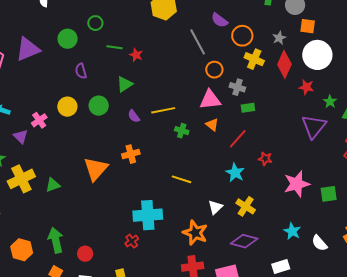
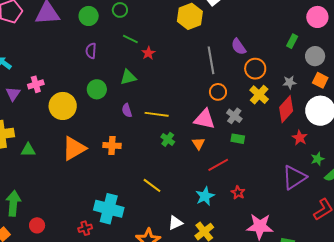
yellow circle: (67, 107) -> (63, 106), moved, size x1.4

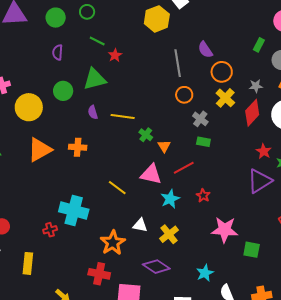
green triangle: (128, 77) -> (95, 79), size x1.4
pink triangle: (204, 119) -> (151, 174), moved
red star: (300, 138) -> (264, 151), moved
green cross: (168, 139) -> (146, 135), moved
white triangle: (175, 223) -> (140, 225), turned 35

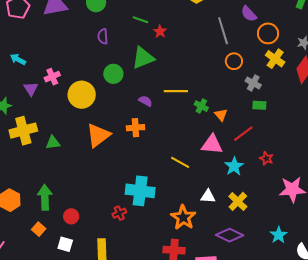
purple semicircle: (93, 112) -> (145, 101), moved, turned 144

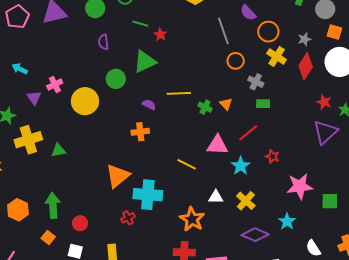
orange triangle: (221, 115) -> (226, 104), moved
orange triangle: (98, 135) -> (118, 176), moved
purple diamond: (230, 235) -> (255, 235), moved
cyan star: (279, 235) -> (287, 221), moved

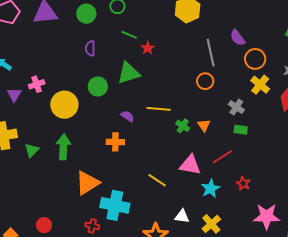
orange circle: (236, 61) -> (205, 81), moved
green triangle: (58, 150) -> (32, 150), turned -42
green arrow: (53, 205) -> (63, 147), moved
red cross: (128, 218) -> (92, 226), turned 32

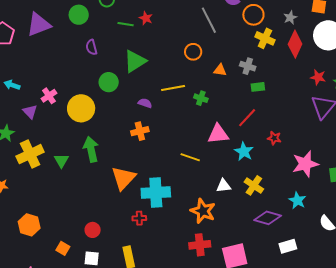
red star: (148, 48) -> (146, 18), moved
orange circle: (205, 81) -> (193, 52), moved
orange triangle: (204, 125) -> (220, 70), moved, turned -32

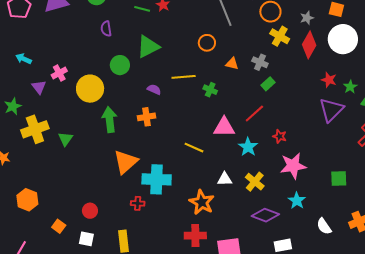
green rectangle: (258, 87) -> (268, 84), turned -40
green arrow: (91, 149) -> (110, 120), moved
pink star: (305, 164) -> (293, 166), moved

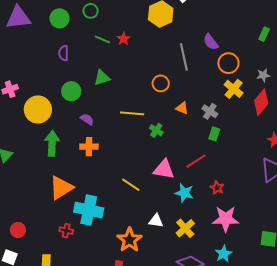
green triangle: (148, 47) -> (102, 78), size x0.7
green rectangle: (268, 84) -> (214, 134), turned -40
purple semicircle: (154, 89) -> (87, 119), moved
cyan star: (248, 147) -> (184, 193), turned -30

